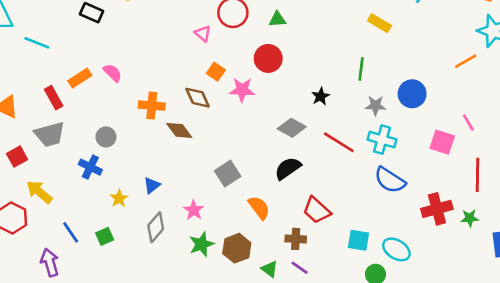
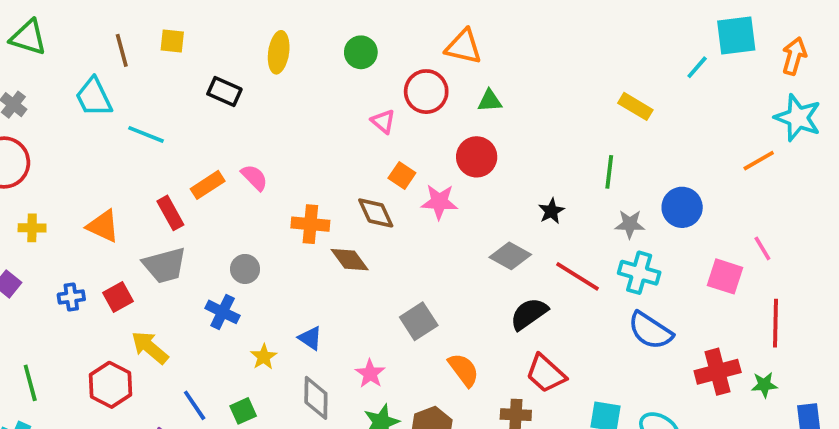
black semicircle: (288, 168) -> (529, 314), moved
blue triangle: (152, 185) -> (310, 338), turned -48
gray diamond: (156, 227) -> (316, 398), turned -40

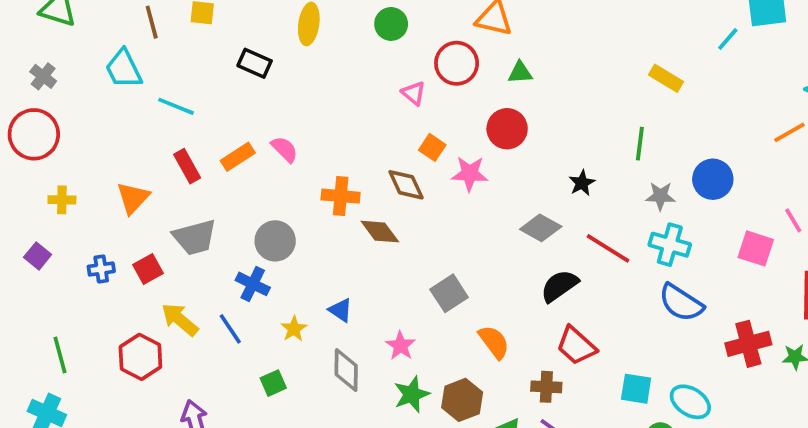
red rectangle: (170, 213) -> (187, 166), moved
orange triangle: (103, 226) -> (133, 198), turned 48
gray circle: (245, 269) -> (275, 241), size x1.4
blue line: (195, 405) -> (230, 329), moved

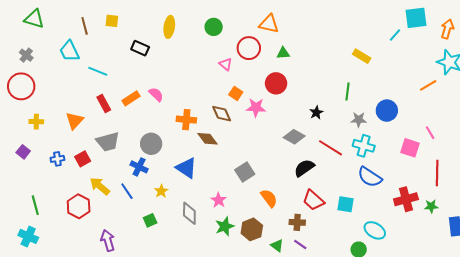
blue triangle: (341, 310) -> (186, 168), moved, size x1.6
cyan square: (636, 389) -> (346, 204), moved

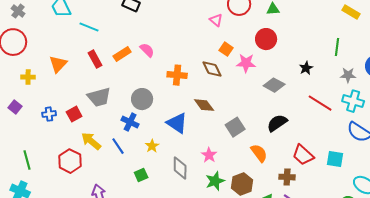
orange triangle: (75, 121) -> (58, 64), moved
gray diamond: (294, 137) -> (274, 85), moved
brown diamond: (208, 139) -> (204, 105), moved
black semicircle: (304, 168) -> (277, 123), moved

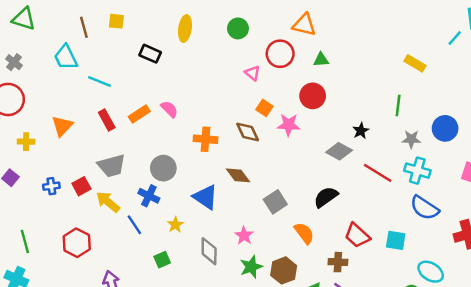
gray diamond: (274, 85) -> (339, 151), moved
yellow arrow: (91, 141) -> (108, 202), moved

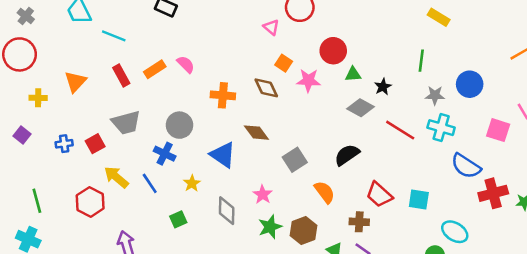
green triangle: (321, 60) -> (353, 74), moved
yellow arrow: (108, 202) -> (116, 177), moved
blue semicircle: (425, 208) -> (466, 166), moved

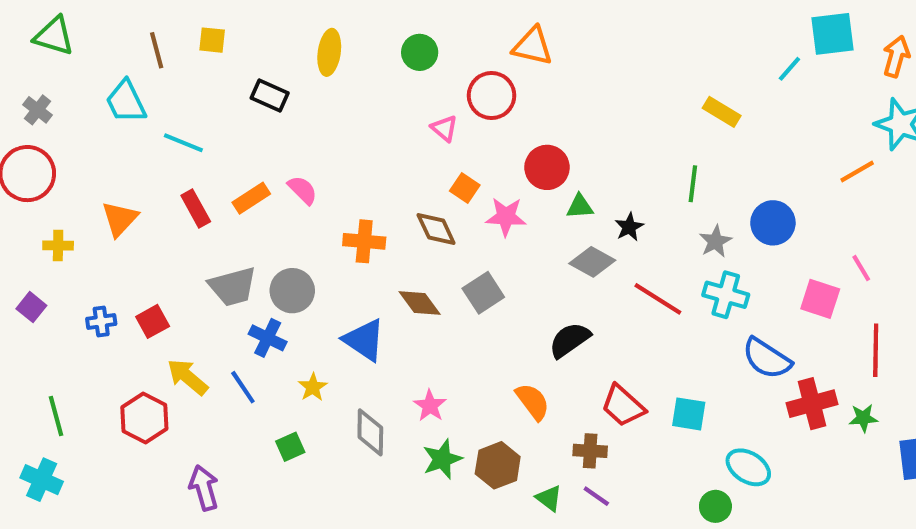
gray star: (435, 95) -> (715, 241), turned -30
gray trapezoid: (126, 123) -> (233, 287), moved
gray square: (295, 160) -> (483, 293), moved

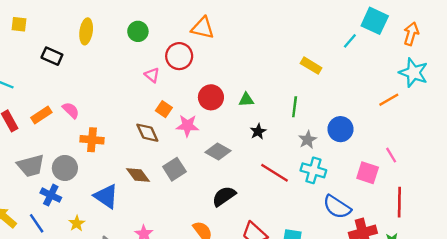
cyan square: (833, 34) -> (375, 21), turned 32
green triangle: (580, 206) -> (246, 100), moved
orange cross: (364, 241) -> (92, 140), moved
gray diamond: (592, 262) -> (218, 152), moved

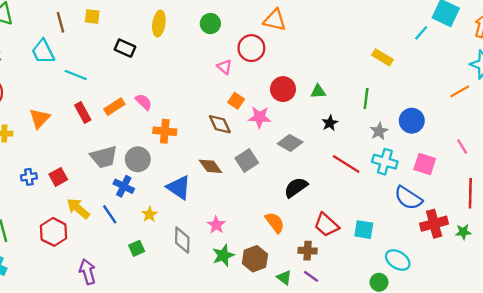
pink square: (368, 173) -> (425, 164), moved

